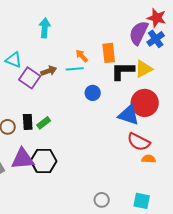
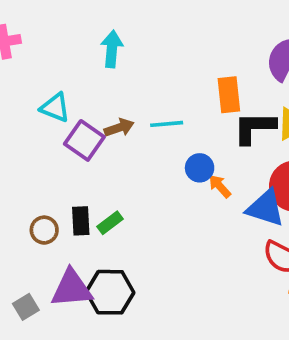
orange arrow: (82, 56) -> (220, 186), moved

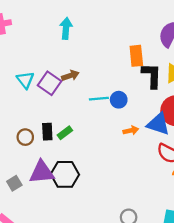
cyan triangle: (55, 108) -> (25, 80), moved, turned 30
cyan line: (167, 124) -> (99, 99), moved
black L-shape: (254, 128) -> (152, 76), turned 92
orange arrow: (220, 186) -> (131, 130), moved, turned 120

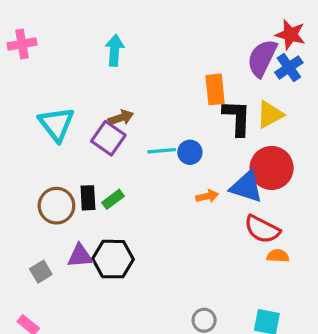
cyan triangle: (25, 80) -> (56, 124), size x1.4
purple square: (49, 83) -> (108, 138), moved
brown circle: (25, 137) -> (56, 206), size x1.5
purple triangle: (42, 172) -> (80, 256), size x0.7

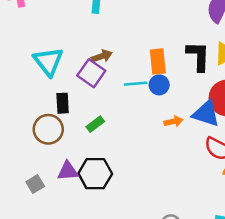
orange rectangle: (215, 89) -> (158, 61), moved
black rectangle: (88, 198) -> (63, 103), moved

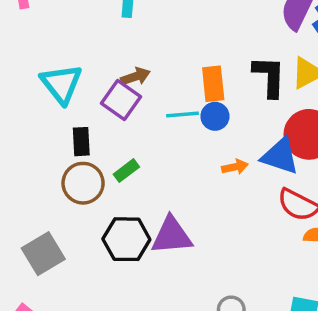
brown circle: (48, 129) -> (83, 183), moved
purple triangle: (68, 171) -> (172, 236), moved, size x1.4
gray square: (35, 184) -> (43, 254), size x1.6

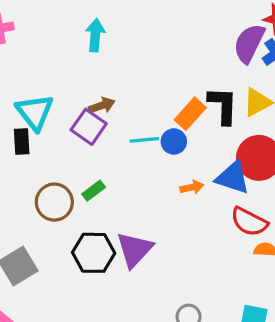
orange rectangle: (213, 84) -> (190, 114), moved, turned 48
black rectangle: (81, 142) -> (22, 142), moved
purple triangle: (172, 236) -> (135, 250), turned -42

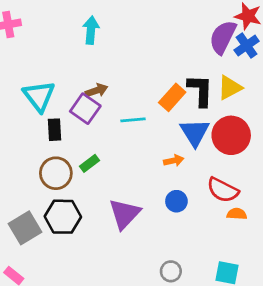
black rectangle: (22, 142) -> (54, 130), moved
blue circle: (174, 142) -> (176, 201), moved
blue triangle: (233, 178) -> (195, 133), moved, turned 40
black hexagon: (94, 253) -> (63, 217), moved

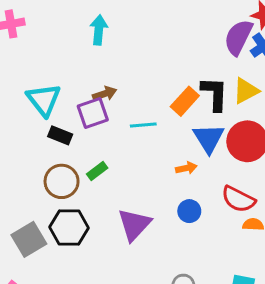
purple square: (85, 109) -> (93, 113), turned 36
black rectangle: (54, 130) -> (60, 135), turned -65

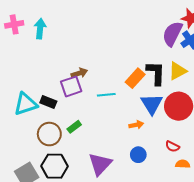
cyan arrow: (99, 30) -> (40, 29), moved
cyan triangle: (44, 100) -> (26, 104), moved, turned 50
red semicircle: (238, 199) -> (172, 146), size x0.6

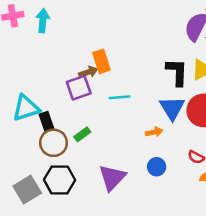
orange rectangle: (135, 78) -> (101, 61), moved, turned -60
black rectangle: (48, 102) -> (46, 121), moved, turned 49

